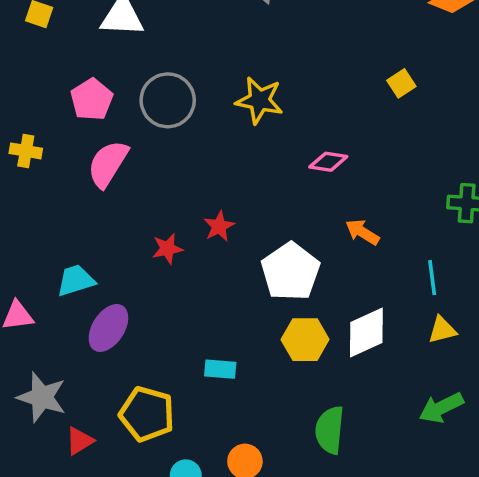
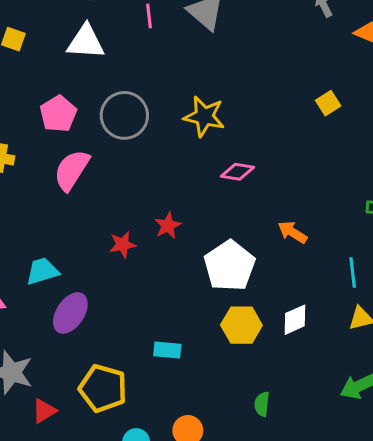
pink diamond: (328, 162) -> (238, 172), moved
white diamond: (366, 333) -> (295, 320), size x0.7
green semicircle: (330, 430) -> (262, 404), size x0.6

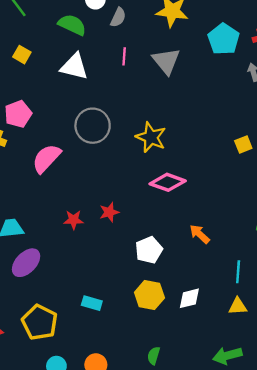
pink pentagon: (58, 114) -> (18, 114), moved
pink diamond: (238, 172) -> (168, 182), size x1.4
white pentagon: (229, 266) -> (149, 250), size x0.7

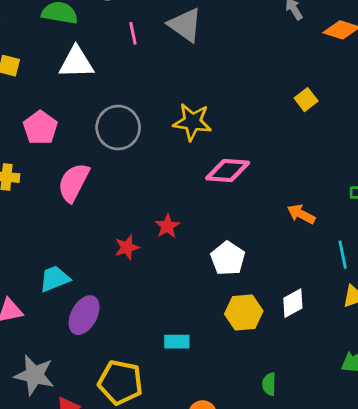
pink pentagon: (18, 114) -> (40, 128), moved
orange arrow: (200, 234) -> (301, 214), moved

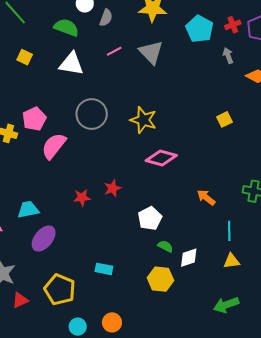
pink line: (133, 33) -> (114, 51), turned 63
pink pentagon: (40, 128) -> (34, 119), moved
yellow hexagon: (244, 313) -> (160, 279), moved
green semicircle: (269, 384) -> (165, 246), moved, turned 105

